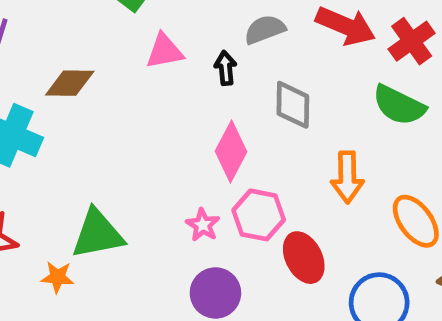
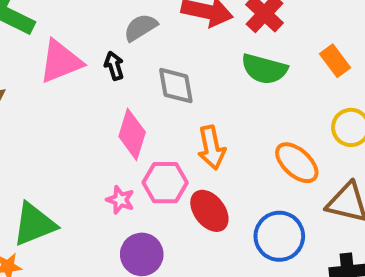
pink triangle: (164, 51) -> (61, 62), size x1.4
orange arrow: (347, 177) -> (211, 148), moved

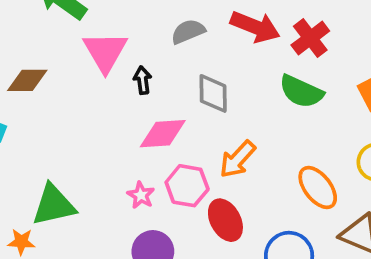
pink triangle: (61, 62) -> (105, 52), turned -48
black arrow: (114, 66) -> (143, 80), moved
pink diamond: (132, 134) -> (163, 134), turned 60
orange arrow: (211, 148) -> (237, 159), turned 45

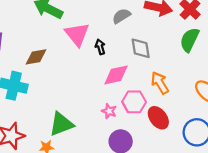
green semicircle: (301, 92) -> (190, 40), turned 100
orange arrow: (237, 159) -> (160, 83), turned 115

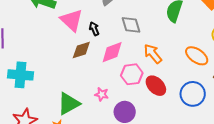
brown diamond: (36, 57) -> (81, 50), moved
pink star: (109, 111) -> (102, 94), moved

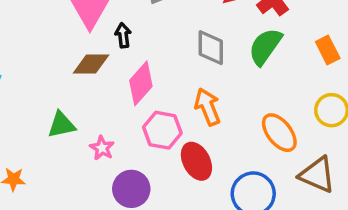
gray diamond: (131, 25) -> (211, 48), moved
pink diamond: (112, 52) -> (141, 83), turned -45
green triangle: (69, 104) -> (61, 125), moved, size x0.7

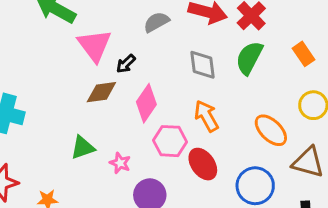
black arrow: (123, 35) -> (126, 64), turned -120

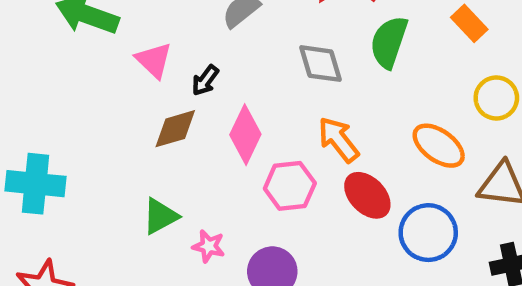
pink triangle: (94, 45) -> (154, 60), size x0.7
pink star: (120, 163) -> (209, 246), moved
red ellipse: (203, 164) -> (367, 195), moved

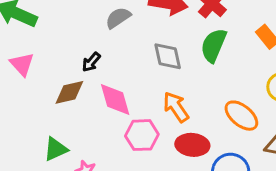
pink triangle: (154, 60) -> (22, 64), moved
pink diamond: (245, 135) -> (115, 99), turned -45
red ellipse: (367, 195) -> (192, 145), turned -44

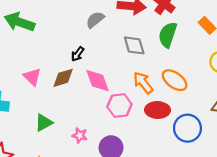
pink triangle: (22, 64) -> (32, 77), moved
orange ellipse: (241, 116) -> (175, 80), moved
green triangle: (56, 149) -> (44, 123), moved

